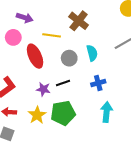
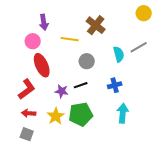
purple arrow: (25, 18) -> (44, 22), turned 63
cyan semicircle: (92, 53) -> (119, 54), moved
red ellipse: (35, 56) -> (42, 65), moved

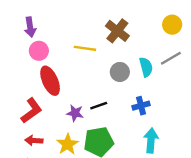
yellow circle: (144, 13) -> (172, 25), moved
purple arrow: (44, 22) -> (30, 27), moved
gray circle: (87, 61) -> (120, 72), moved

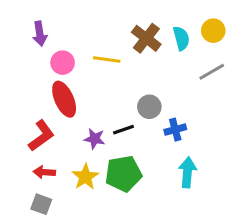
pink circle: (39, 51) -> (63, 63), moved
cyan semicircle: (146, 67) -> (181, 38), moved
gray circle: (120, 72) -> (149, 107), moved

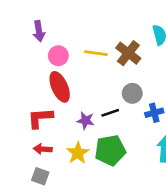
brown cross: (146, 38) -> (128, 53), moved
red L-shape: (41, 136) -> (40, 118), turned -148

